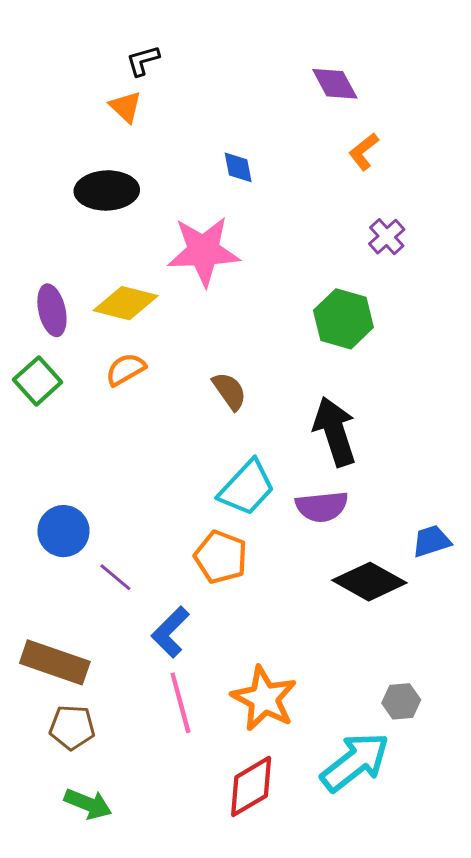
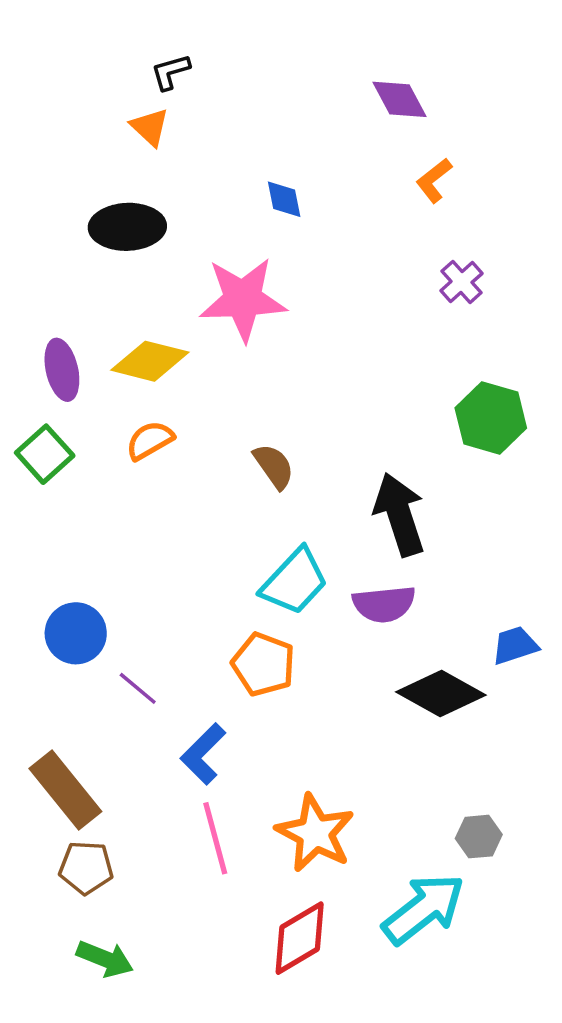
green hexagon: (343, 319) -> (491, 418), moved
brown rectangle: (55, 662) -> (65, 790), turned 32

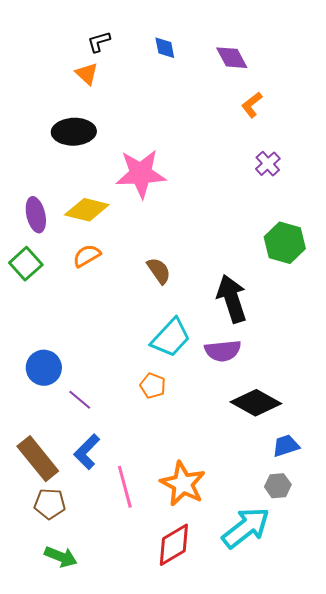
blue diamond: (284, 199) -> (165, 48), moved
blue trapezoid: (515, 645) -> (286, 446), moved
orange pentagon: (263, 664) -> (153, 386), size x0.7
blue L-shape: (203, 754) -> (87, 452), moved

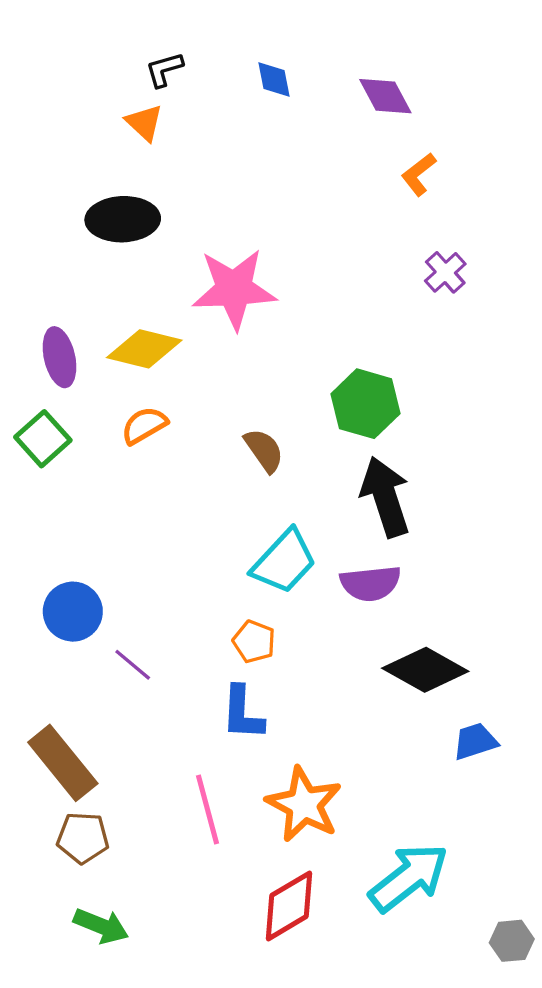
green hexagon: (285, 243) -> (365, 404), moved
blue L-shape: (87, 452) -> (242, 713), moved, turned -42
gray hexagon: (278, 486) -> (512, 941), moved

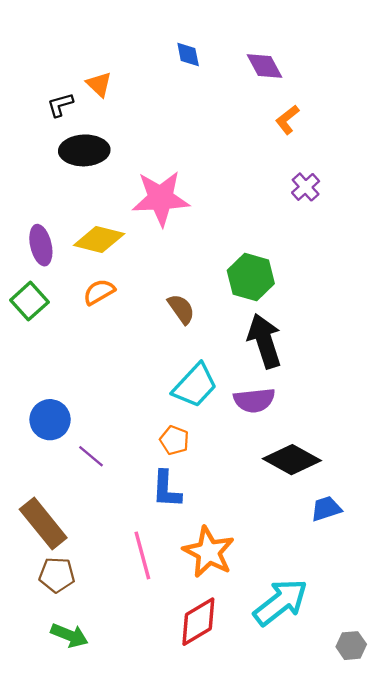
black L-shape: (164, 70) -> (60, 105), moved

